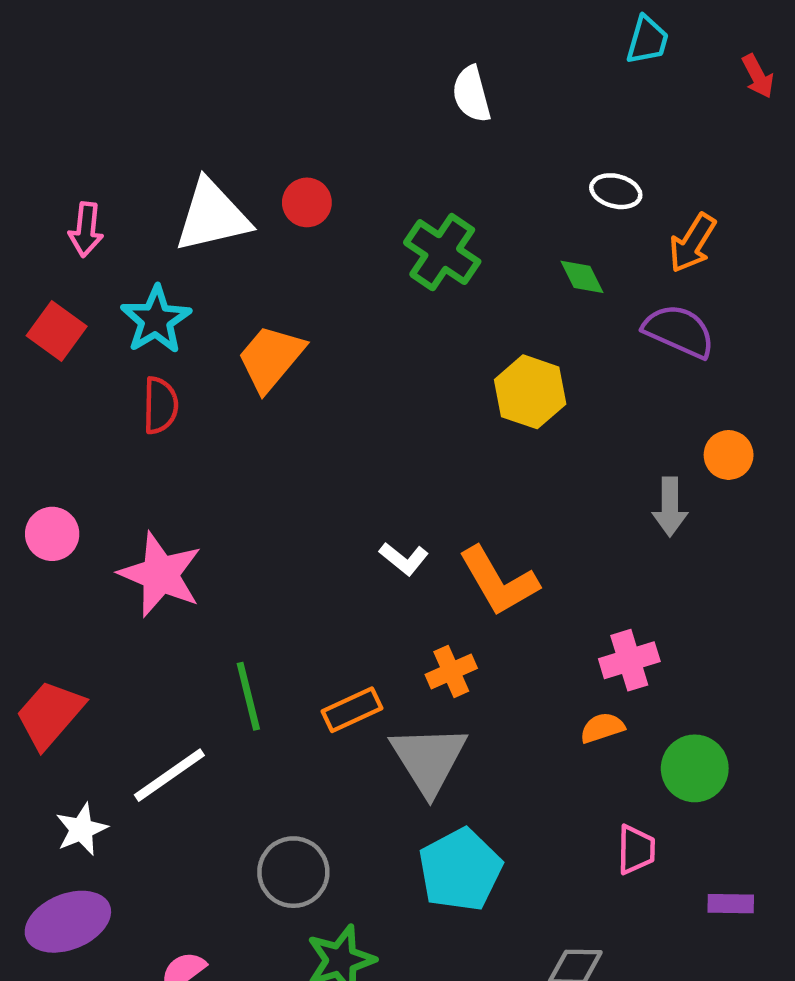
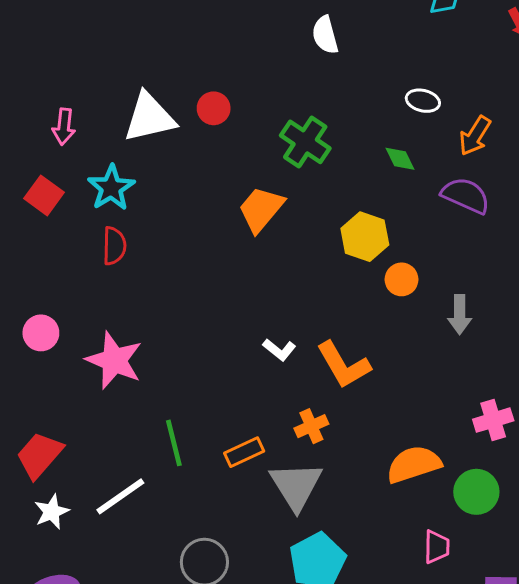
orange trapezoid: (271, 358) -> (261, 209), moved
orange circle: (729, 455) -> (402, 279), moved
pink cross: (629, 660) -> (493, 420), moved
orange semicircle: (602, 728) -> (414, 464), size x1.8
white star: (81, 829) -> (52, 512), moved

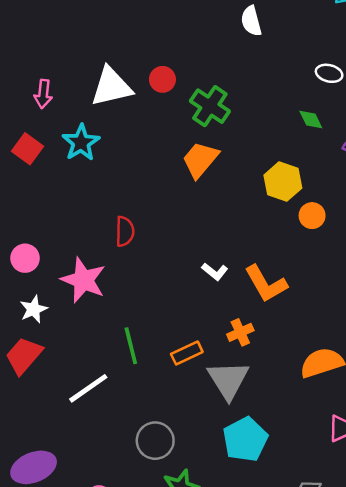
green cross: (305, 142) -> (210, 106), moved
red semicircle: (114, 246) -> (125, 231), moved
white star: (52, 512) -> (34, 309), moved

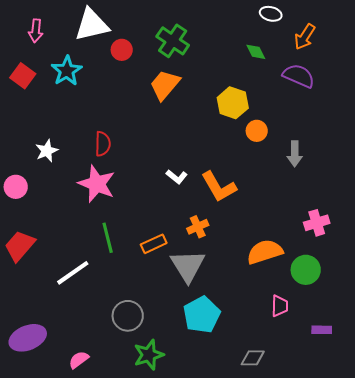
red circle: (162, 79) -> (122, 50), moved
pink circle: (25, 258) -> (16, 187), moved
pink star: (83, 280) -> (97, 184), moved
white star: (34, 309) -> (47, 151), moved

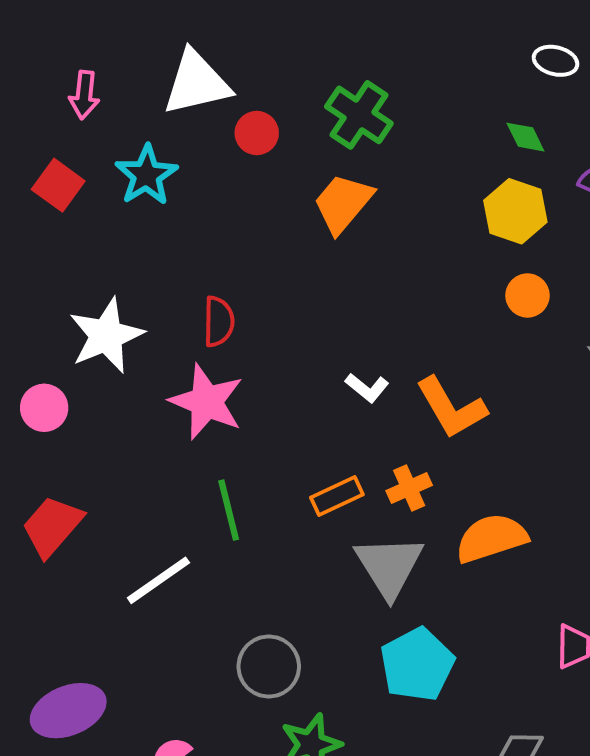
yellow hexagon: (233, 103) -> (515, 211), moved
white star: (47, 151) -> (106, 336), size x1.6
orange rectangle: (154, 244) -> (337, 496), moved
orange semicircle: (265, 252) -> (491, 538), moved

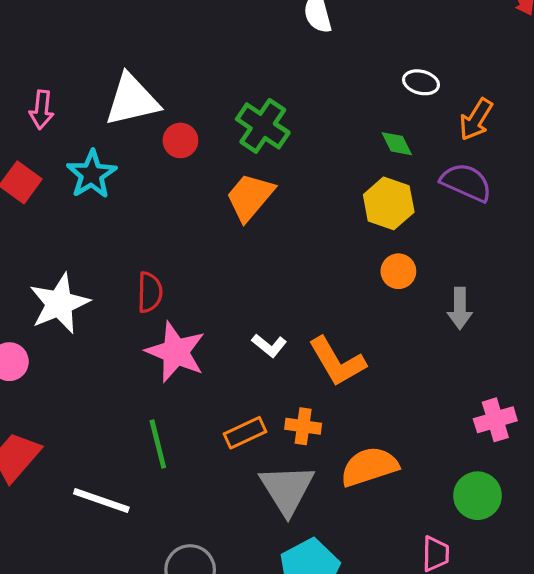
pink star: (207, 402) -> (176, 352), moved
orange cross: (409, 488) -> (303, 426), turned 32
white line: (158, 580) -> (101, 501), turned 54

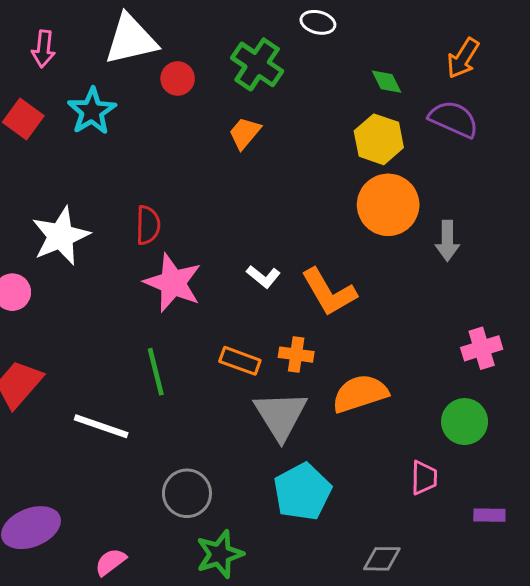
white ellipse: (421, 82) -> (318, 22), moved
orange trapezoid: (250, 197) -> (245, 133), size x0.7
orange circle: (398, 271) -> (388, 205), size x1.8
orange rectangle: (245, 433) -> (240, 361), turned 45

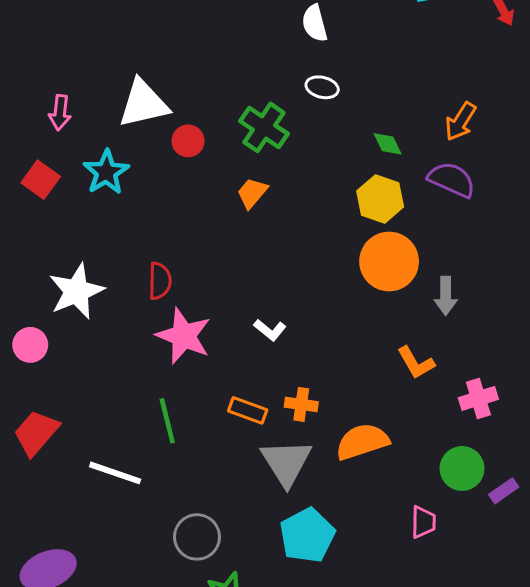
orange L-shape: (329, 292) -> (416, 363), moved, size x0.7
purple rectangle: (489, 515) -> (504, 491), moved, turned -36

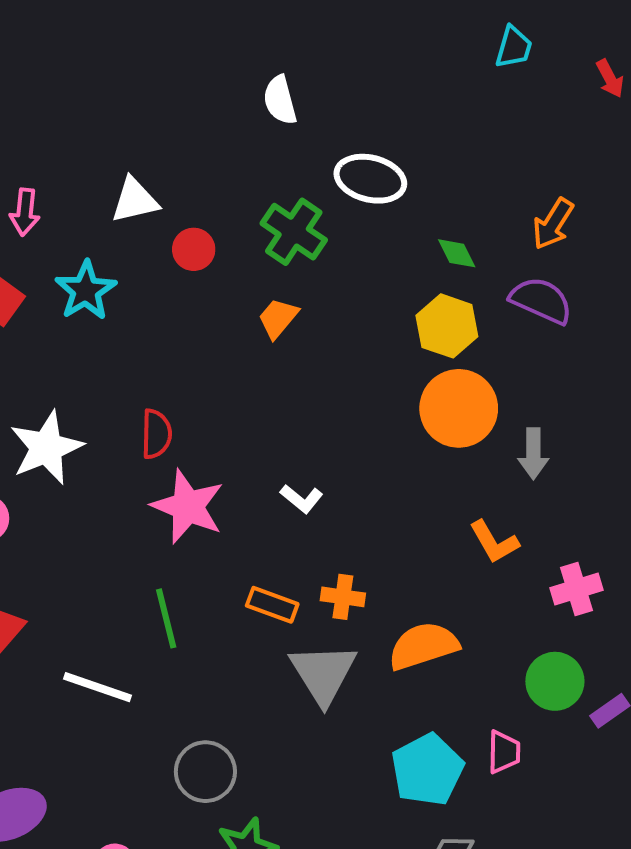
white semicircle: (315, 23) -> (280, 100), moved
white ellipse: (322, 87) -> (370, 179), size x1.6
white triangle: (143, 104) -> (135, 200), size x0.7
cyan pentagon: (307, 535) -> (427, 770), moved

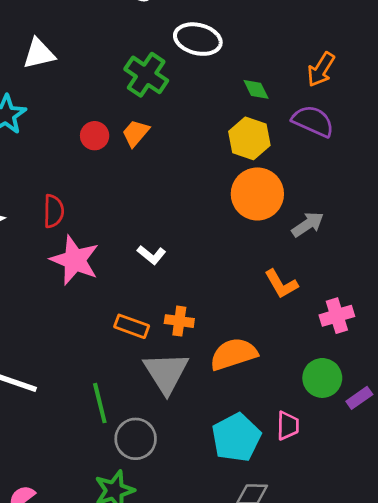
red circle: (194, 249) -> (95, 136), moved
gray arrow: (533, 454) -> (308, 224), turned -124
green line: (166, 618) -> (100, 403), moved
gray circle: (205, 772) -> (136, 439), moved

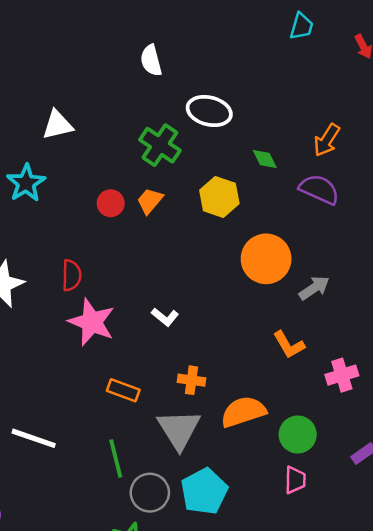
yellow hexagon: (249, 138) -> (219, 197), moved
orange rectangle: (132, 326) -> (123, 390), moved
green circle: (322, 378) -> (298, 434), moved
cyan pentagon: (236, 438) -> (204, 491), moved

